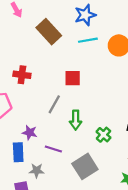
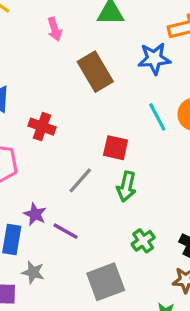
cyan line: (88, 40) -> (157, 117), moved, turned 60
green arrow: (76, 120) -> (126, 187), moved
purple line: (53, 149) -> (66, 231), moved

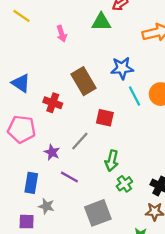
blue star: (154, 59) -> (122, 68), moved
brown rectangle: (95, 72) -> (84, 81), moved
green arrow: (126, 187) -> (112, 161), moved
purple star: (35, 214) -> (52, 152), moved

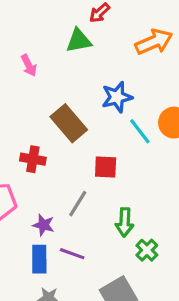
blue rectangle: (31, 183) -> (39, 259), moved

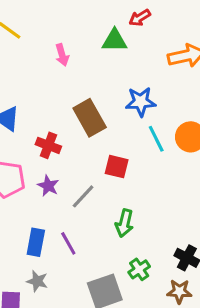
purple star: (43, 225) -> (48, 186), moved
green cross: (147, 250) -> (139, 269), moved
purple line: (72, 254) -> (68, 243), turned 30

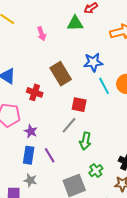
purple star: (48, 186) -> (31, 131), moved
gray line: (83, 196) -> (69, 125), moved

